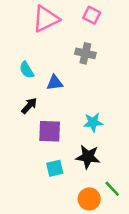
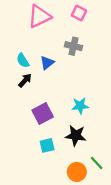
blue triangle: (55, 83) -> (47, 63), moved, turned -32
black arrow: (29, 106) -> (25, 80), moved
purple square: (50, 131) -> (43, 113), turned -30

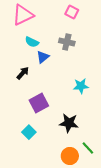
pink triangle: (39, 16) -> (23, 15), moved
cyan semicircle: (23, 61) -> (32, 42), moved, turned -32
cyan star: (80, 106) -> (81, 86), moved
cyan square: (47, 145) -> (29, 132), moved, turned -32

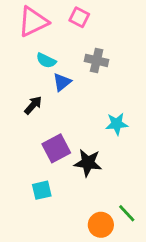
pink square: (72, 12) -> (79, 17), moved
black star: (69, 123) -> (88, 163), moved
cyan square: (29, 132) -> (42, 190), turned 32

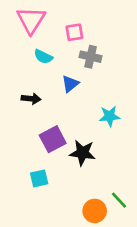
pink square: (79, 17) -> (74, 32), moved, turned -36
pink triangle: (33, 22) -> (31, 20), turned -32
blue triangle: (62, 82) -> (70, 84), moved
black arrow: (33, 105) -> (31, 99), turned 54

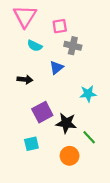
green line: (119, 200) -> (89, 137), moved
orange circle: (95, 211) -> (70, 156), moved

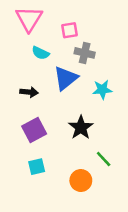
blue triangle: (56, 68) -> (66, 78), size x1.5
cyan star: (88, 94) -> (102, 90), moved
purple square: (42, 112) -> (34, 130), moved
black star: (66, 123) -> (81, 127), moved, turned 30

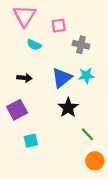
gray cross: (85, 53) -> (81, 45), moved
blue triangle: (66, 78) -> (62, 78), moved
purple square: (34, 130) -> (17, 110), moved
orange circle: (81, 181) -> (95, 161), moved

